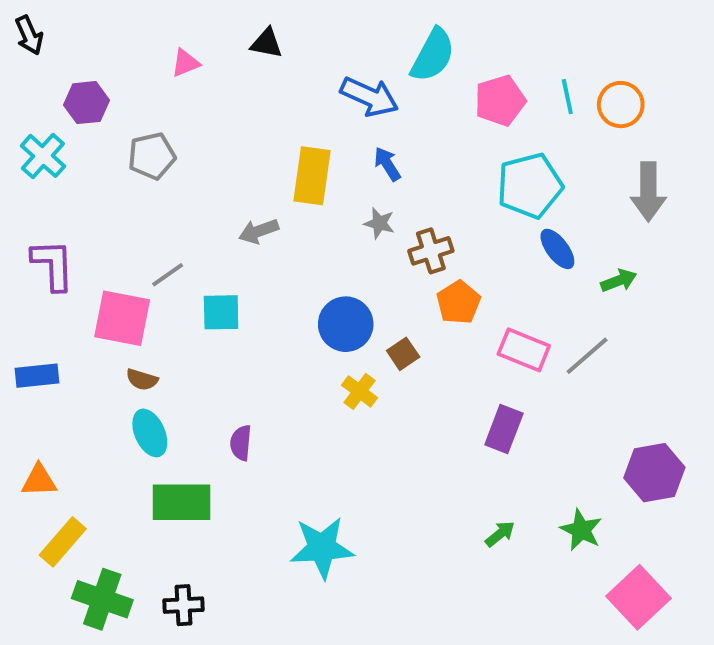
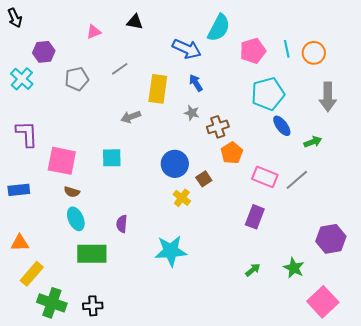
gray line: (168, 275) -> (120, 69), moved
cyan star: (322, 548) -> (171, 251), moved

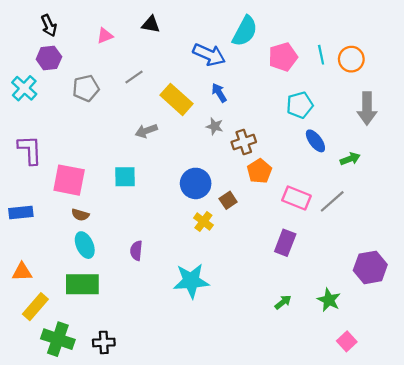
black arrow: (15, 18) -> (49, 26), moved
yellow rectangle: (158, 89) -> (177, 99), turned -56
cyan pentagon: (268, 94) -> (300, 105), size x0.7
green rectangle: (92, 254) -> (82, 284), moved
pink square: (323, 302) -> (347, 341), moved, size x0.6

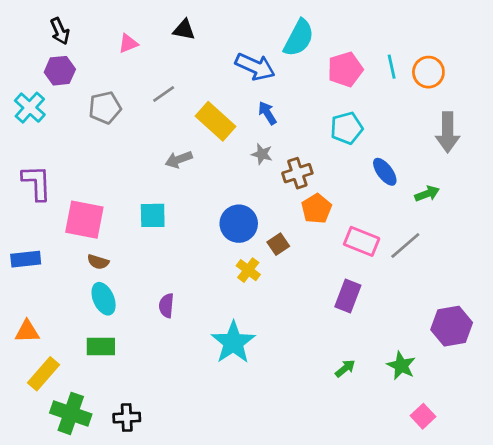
cyan pentagon: (300, 105) -> (347, 128), moved
cyan star: (191, 281) -> (233, 342), turned -30
green rectangle: (82, 284) -> (101, 347), size x0.7

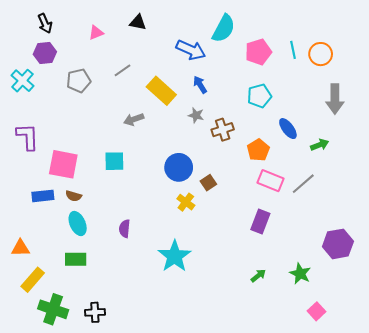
orange pentagon: (317, 209) -> (258, 150), moved
blue rectangle: (26, 259) -> (43, 196), moved

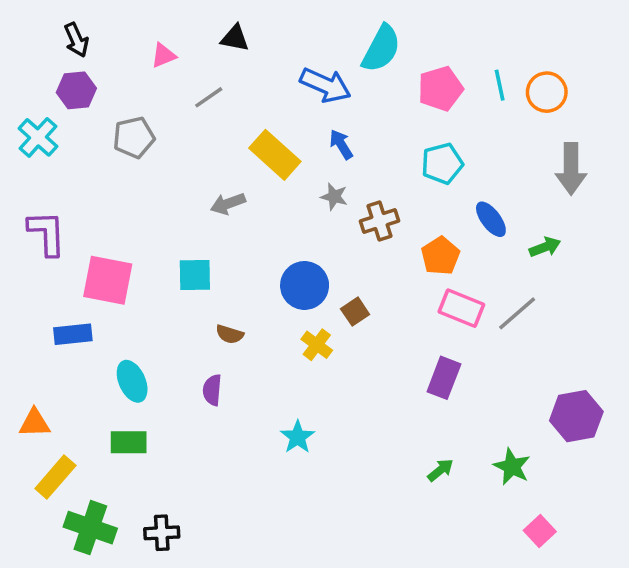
gray line: (123, 70) -> (209, 97), moved
brown semicircle: (74, 196) -> (230, 334), moved
cyan star: (175, 256) -> (298, 437), size x0.6

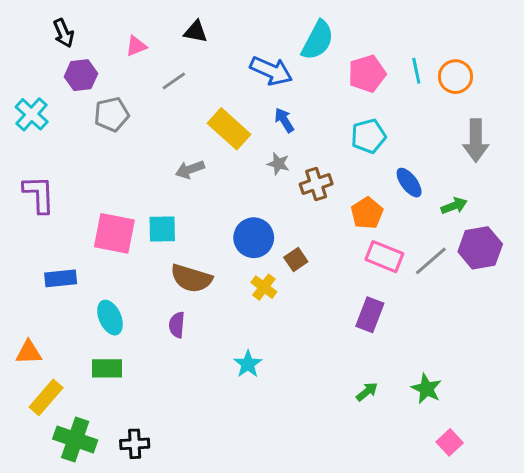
purple hexagon: (76, 90) -> (81, 75), moved
pink square: (108, 280) -> (114, 233), moved
brown semicircle: (230, 334) -> (191, 278), size x1.8
purple hexagon: (576, 416) -> (480, 248), moved

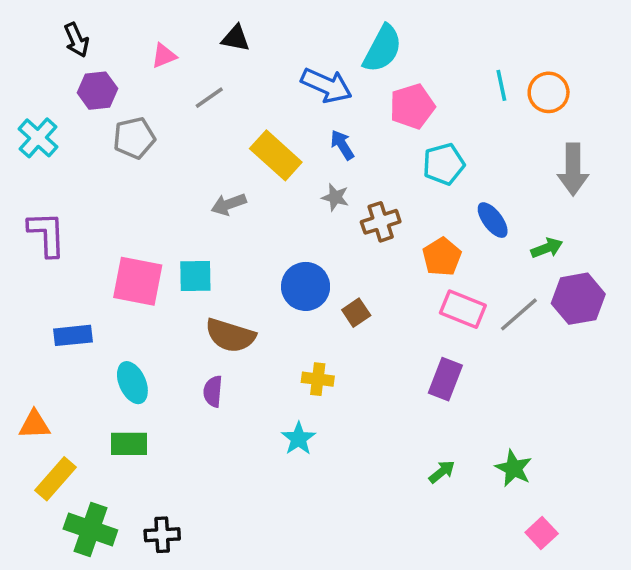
pink pentagon: (367, 74) -> (412, 106), moved
yellow cross: (264, 287) -> (318, 379), moved, turned -30

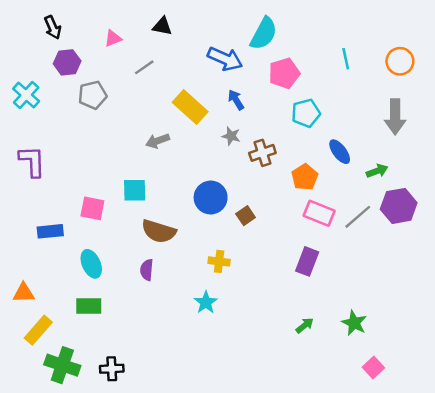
orange circle: (549, 92) -> (400, 61), moved
pink square: (138, 281) -> (92, 208), moved, size x0.7

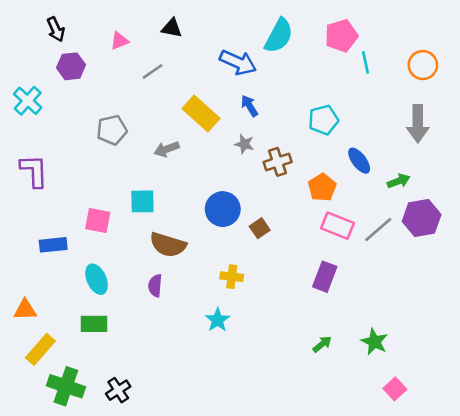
pink pentagon: (284, 73) -> (341, 36), moved
gray pentagon: (92, 95) -> (112, 130), moved
black cross: (112, 369) -> (118, 390), turned -30

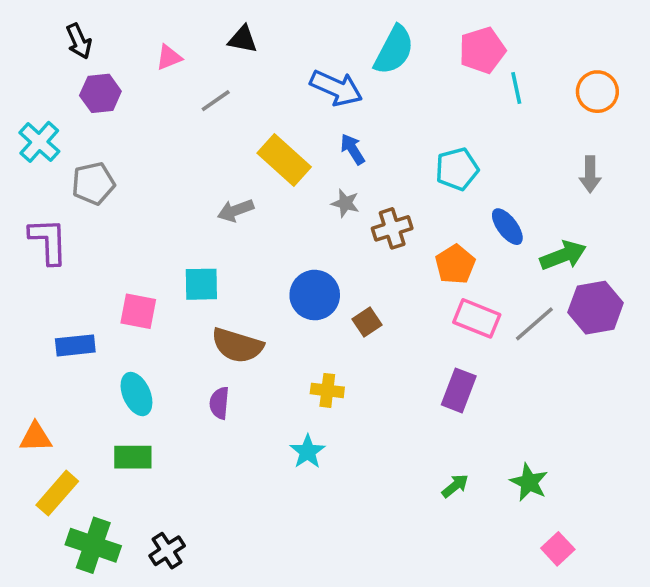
gray arrow: (418, 124) -> (590, 174), size x0.7
gray pentagon: (112, 130) -> (93, 183), moved
green arrow: (399, 181) -> (563, 255), size x1.4

